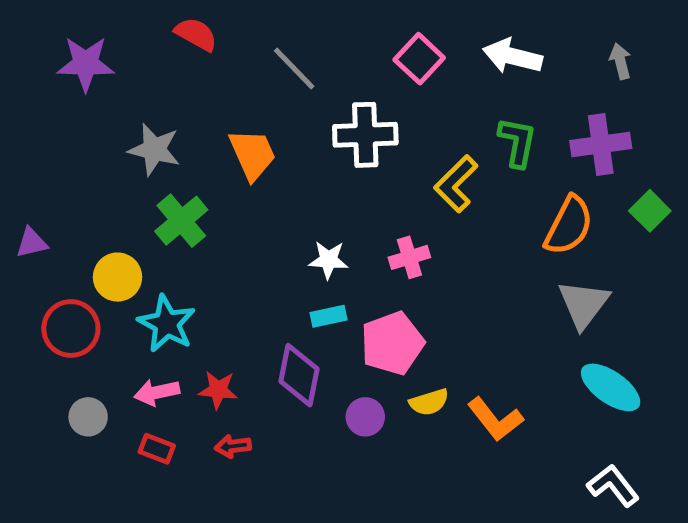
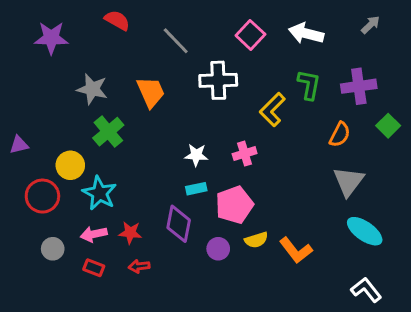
gray arrow: (620, 61) -> (371, 25), moved, turned 60
orange semicircle: (569, 226) -> (340, 135), size x0.7

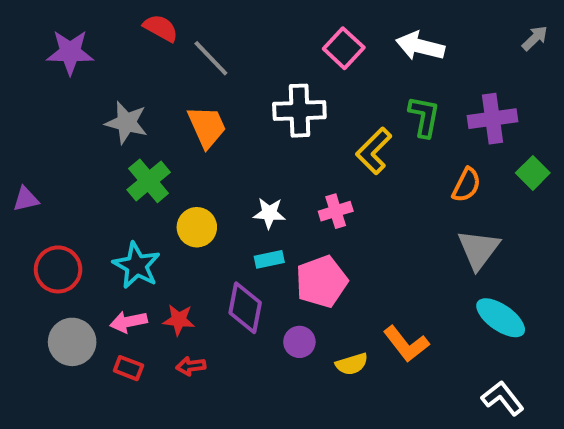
gray arrow: (371, 25) -> (535, 38), moved
gray line: (176, 41) -> (211, 58), moved
yellow circle: (70, 165) -> (197, 227), moved
yellow semicircle: (256, 240) -> (352, 364), moved
gray circle: (53, 249) -> (72, 342), size x1.5

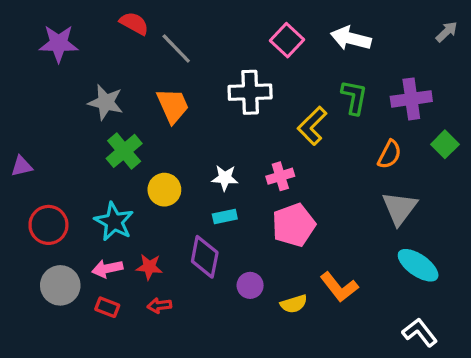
pink pentagon: (322, 282) -> (294, 225), moved

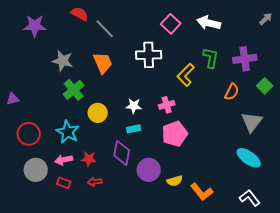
gray triangle: (400, 208) -> (252, 122), moved
purple circle: (250, 285) -> (149, 170), size x1.5
orange L-shape: (339, 287) -> (202, 192), moved

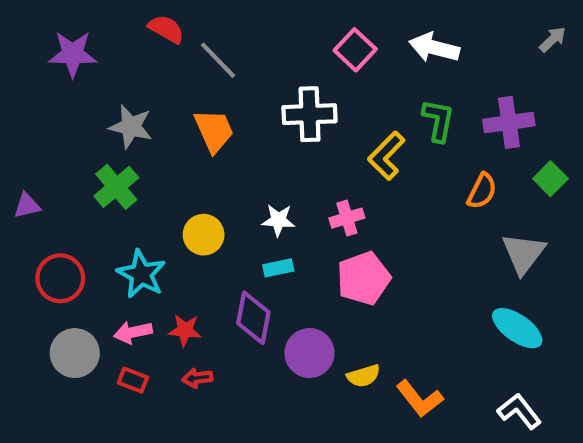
green cross: (74, 90) -> (116, 187), moved

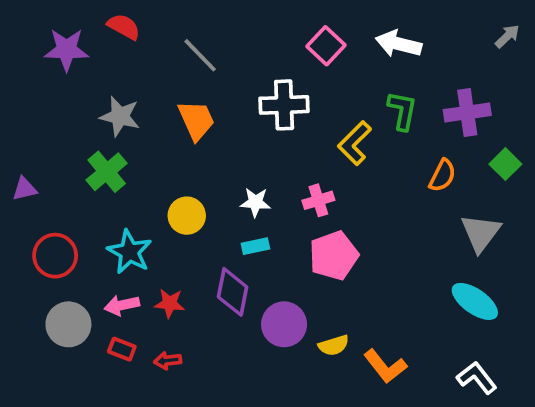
red semicircle: (166, 29) -> (124, 27), moved
red arrow: (197, 378) -> (168, 361), moved

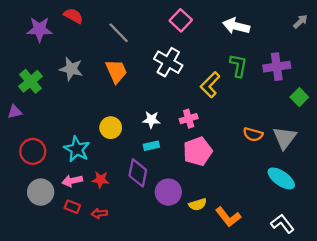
pink square: (326, 46) -> (181, 20), moved
white cross: (284, 105) -> (168, 62), turned 32
green cross: (107, 172) -> (30, 81), moved
orange semicircle: (442, 176) -> (253, 134), moved, turned 78

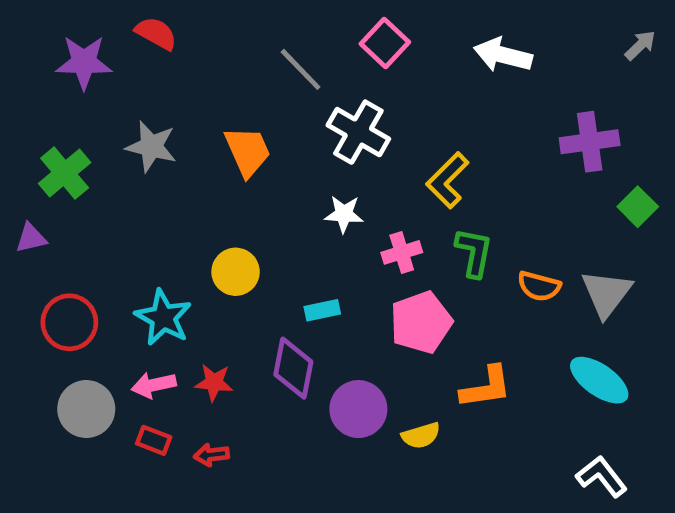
gray line: (119, 33) -> (301, 69), moved
green L-shape: (238, 66) -> (474, 252), moved
white star: (151, 120) -> (344, 214), moved
orange L-shape: (228, 217) -> (486, 387), moved, turned -60

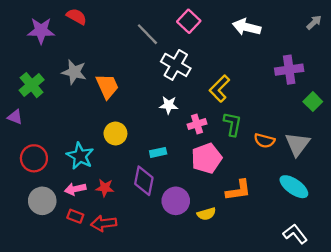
orange trapezoid: (248, 151) -> (107, 86), moved
purple triangle: (31, 238) -> (15, 117), turned 35
red arrow: (211, 455) -> (104, 223), size x1.5

